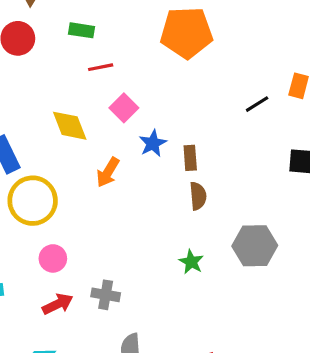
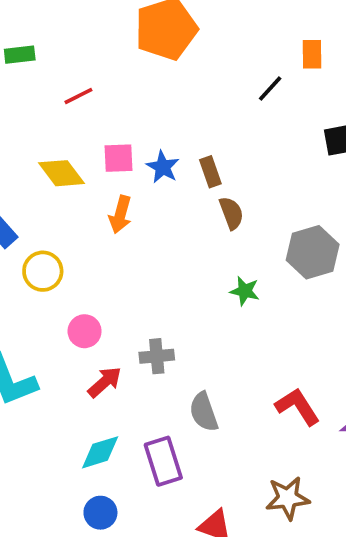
green rectangle: (82, 30) -> (20, 55), moved
pink square: (124, 108) -> (118, 158), moved, turned -32
yellow circle: (33, 201) -> (43, 271), size x0.7

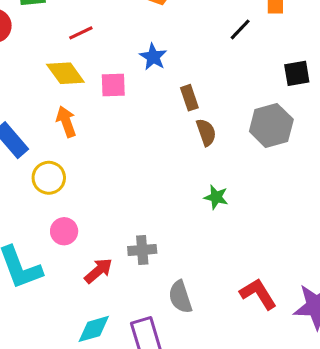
blue star: (163, 167) -> (153, 57), moved
yellow diamond: (61, 173) -> (65, 73), moved
orange arrow: (120, 215) -> (66, 122), moved, turned 144
gray hexagon: (313, 252) -> (271, 125), moved
pink circle: (85, 331) -> (64, 231), moved

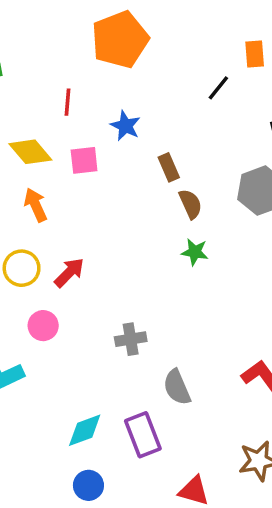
red line: (81, 33) -> (68, 102), moved, turned -55
green star: (216, 197) -> (195, 252), moved
red arrow: (98, 271) -> (69, 273), moved

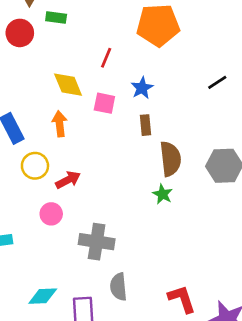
brown rectangle: (169, 167) -> (146, 125), moved
brown semicircle: (190, 204) -> (170, 159), size x1.5
pink circle: (43, 326) -> (51, 214), moved
gray cross: (131, 339) -> (97, 242), size x1.5

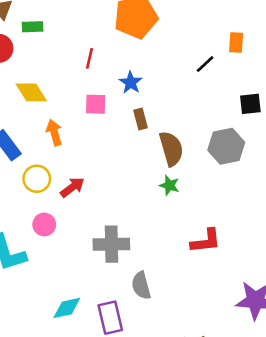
yellow diamond: (68, 85) -> (31, 92), moved
pink circle: (51, 214) -> (44, 224), moved
red L-shape: (182, 299) -> (206, 241), moved, turned 112

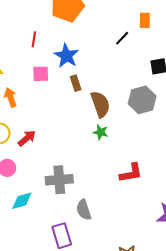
blue star: (131, 83) -> (66, 56), size x1.4
cyan diamond: (67, 308) -> (22, 201), moved

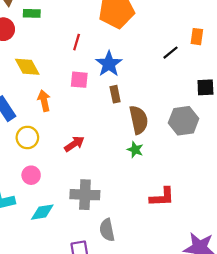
red arrow: (27, 138) -> (74, 144), moved

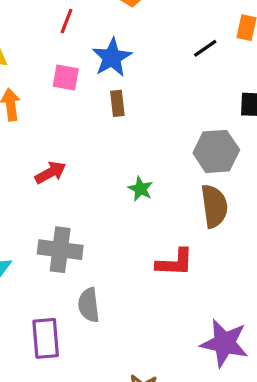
brown semicircle: (139, 120) -> (214, 206), moved

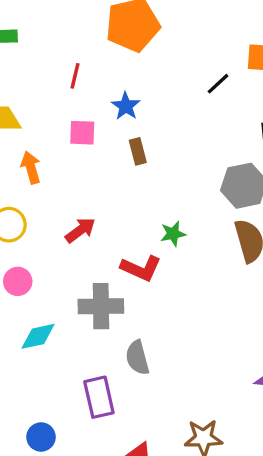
blue star: (112, 57) -> (126, 106), size x0.7
green star: (141, 189) -> (173, 234), turned -30
red L-shape: (175, 263) -> (141, 268), moved, turned 30

